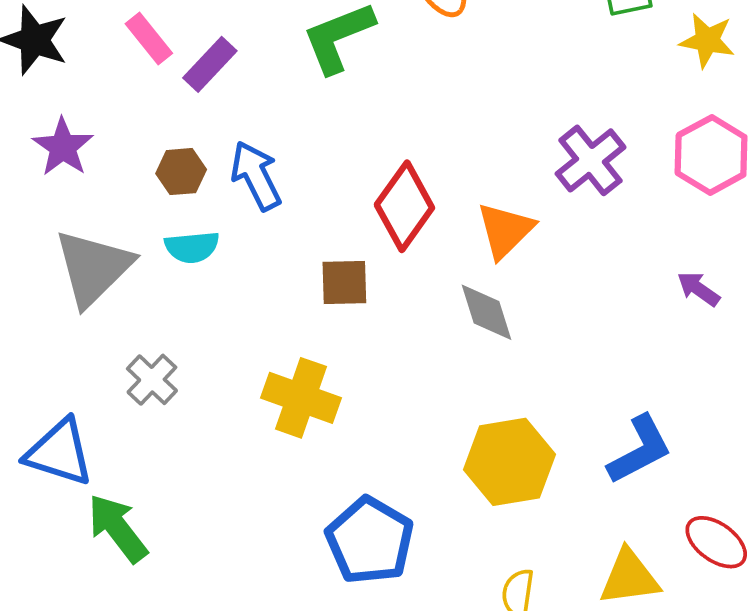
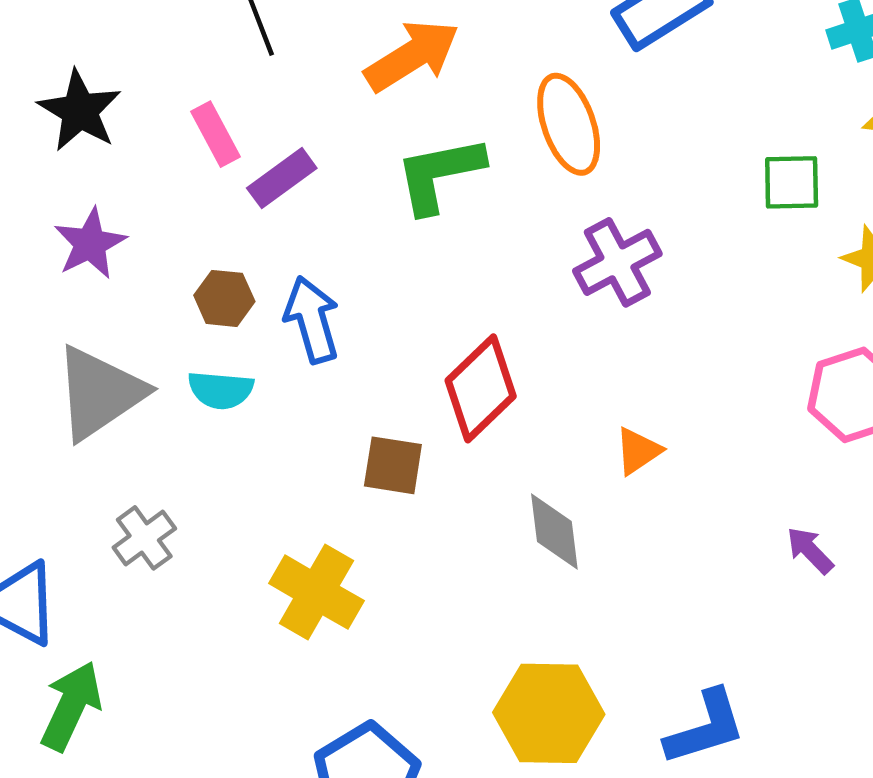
purple cross: (590, 160) -> (617, 262), moved
orange triangle: (505, 230) -> (638, 451), moved, size x0.7
green arrow: (118, 528) -> (71, 706), turned 52

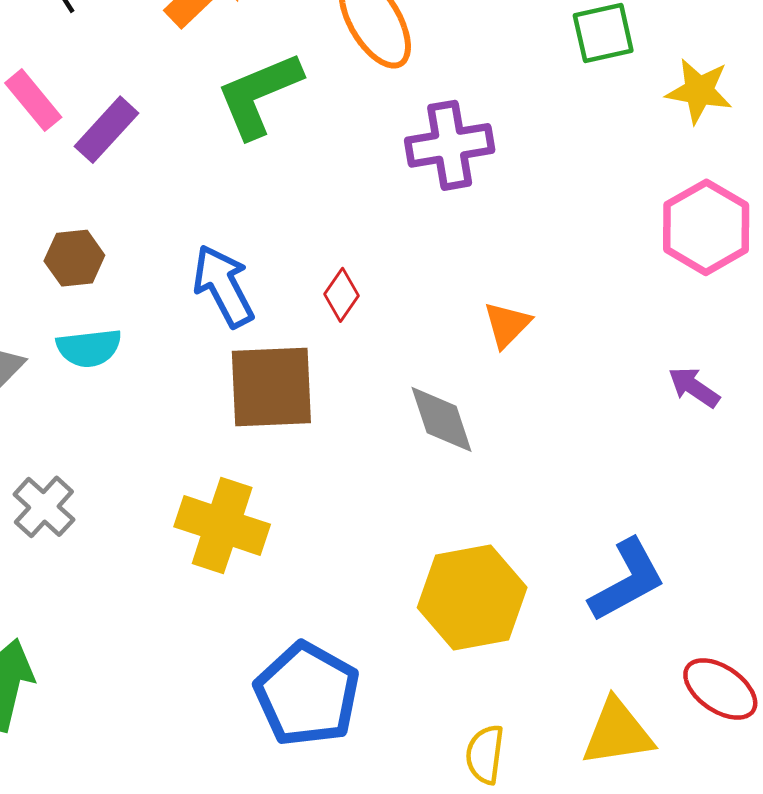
purple cross: (617, 262) -> (450, 145), turned 30
blue arrow: (312, 320) -> (223, 286), moved
red diamond: (481, 388) -> (341, 295), size x0.5
brown square: (393, 465) -> (271, 387), size x1.5

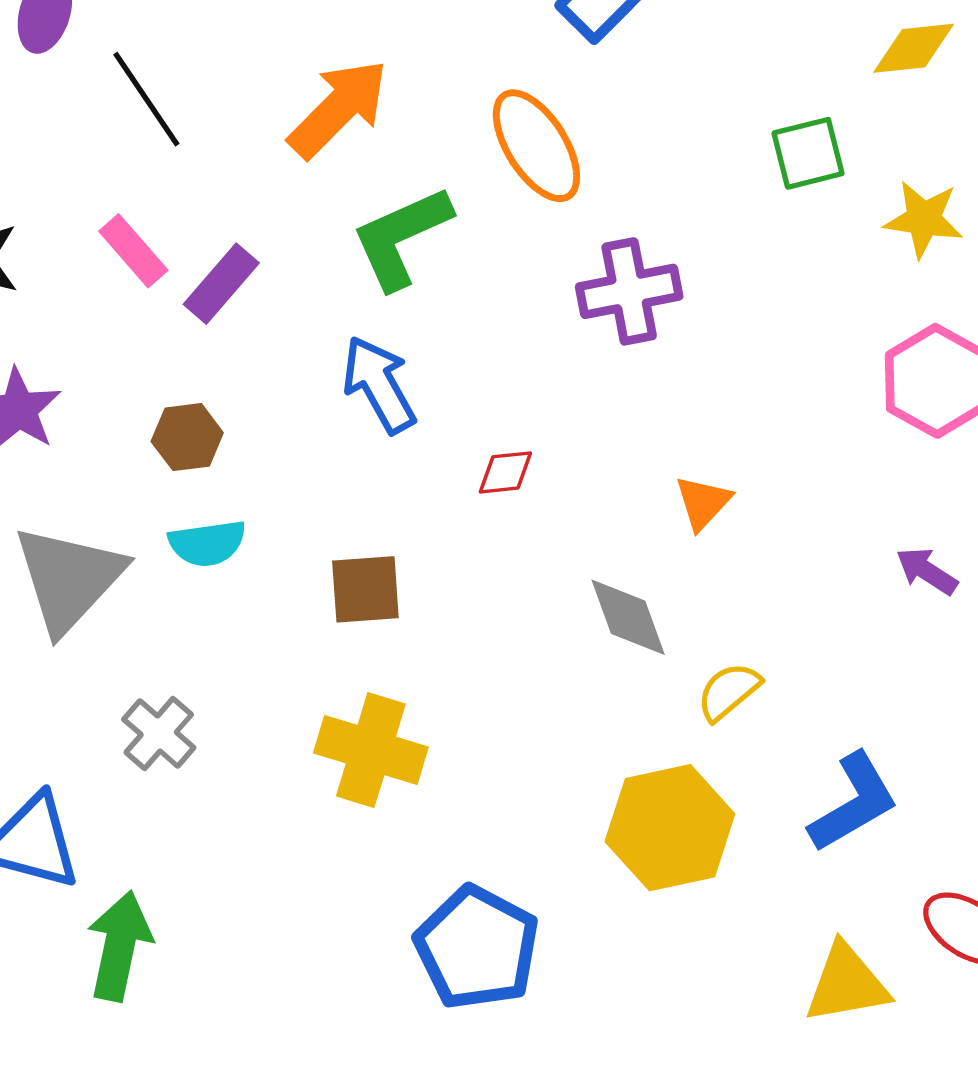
blue arrow: (223, 286) -> (379, 385), moved
red diamond: (341, 295) -> (505, 472), turned 51
brown square: (271, 387) -> (365, 589), moved, size x0.7
yellow semicircle: (485, 754) -> (729, 691), moved, turned 44

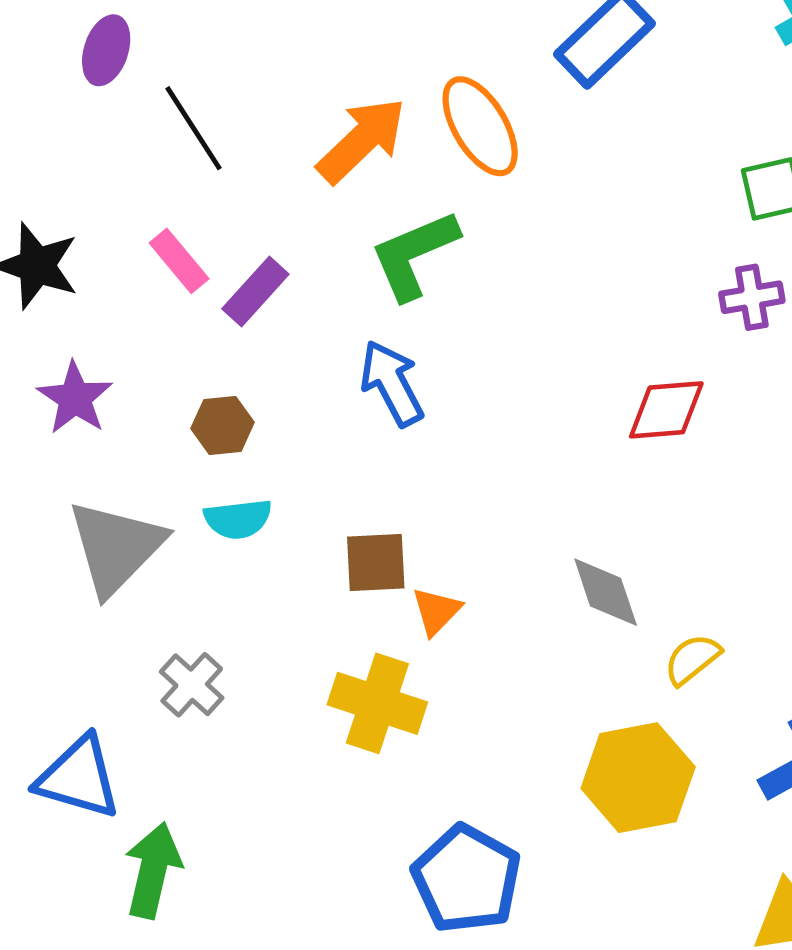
orange ellipse: (536, 146) -> (480, 126), moved
purple cross: (629, 291) -> (752, 297), moved, size x0.7
red diamond: (505, 472) -> (666, 410), moved, size x1.6
orange triangle: (703, 503) -> (436, 611), moved

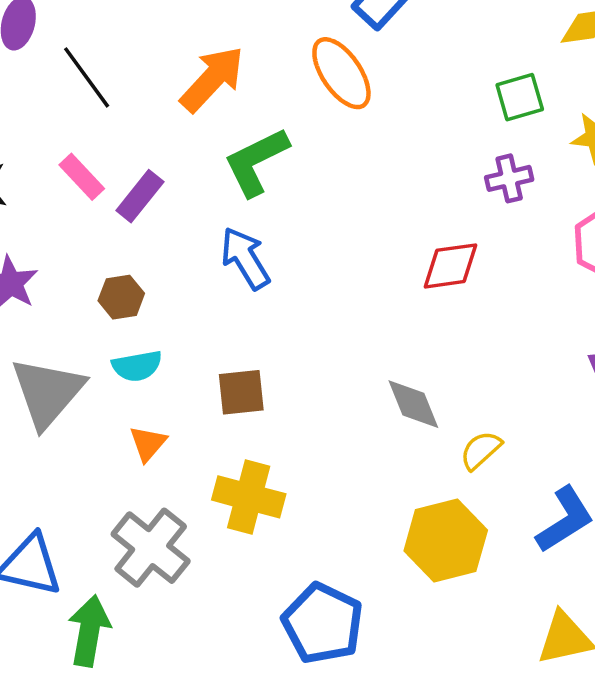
orange ellipse: (480, 126) -> (341, 73), moved
orange triangle: (436, 611) -> (148, 443), moved
gray cross: (192, 685) -> (151, 548), moved, size x1.6

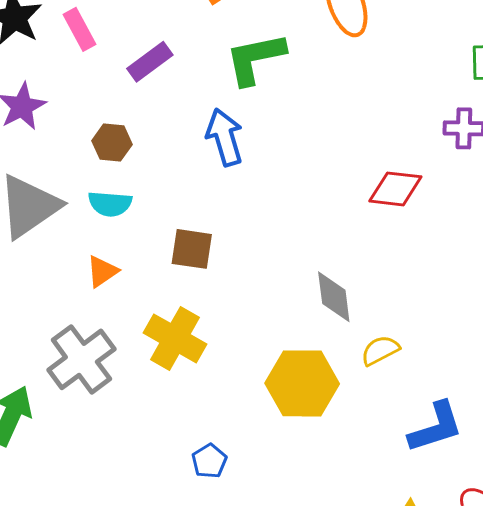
pink rectangle: (82, 177) -> (80, 29), moved
yellow hexagon: (446, 541) -> (302, 383), moved
blue pentagon: (323, 623) -> (209, 461), size x0.5

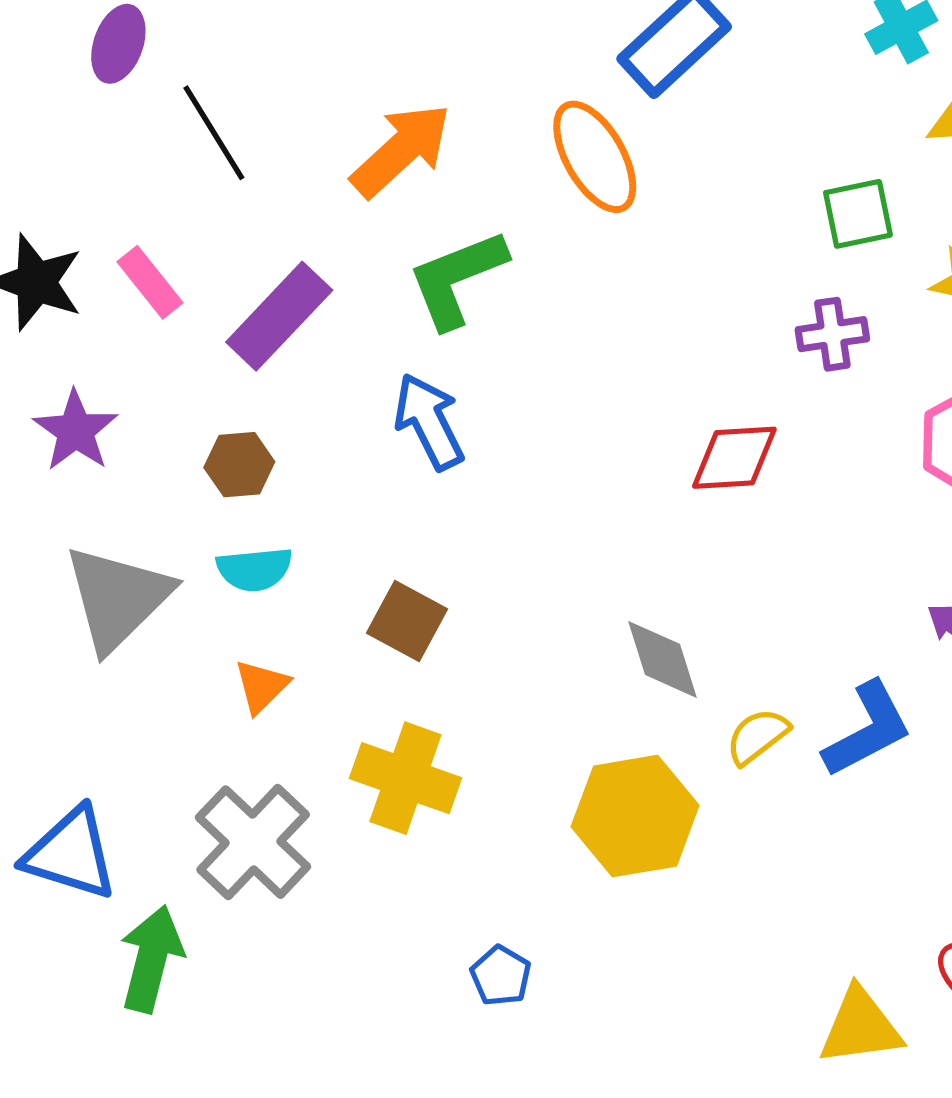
purple rectangle: (150, 62) -> (279, 316), size x1.4
brown square: (192, 249) -> (407, 621), turned 30
blue L-shape: (436, 427) -> (868, 730), moved

